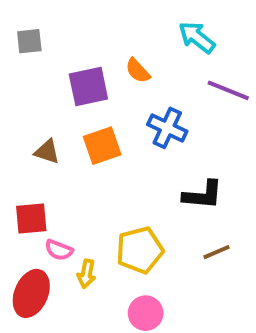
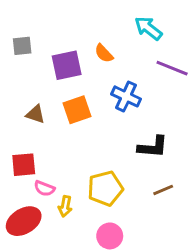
gray square: (29, 41) -> (22, 46), moved
red ellipse: (31, 293) -> (24, 221), turned 36

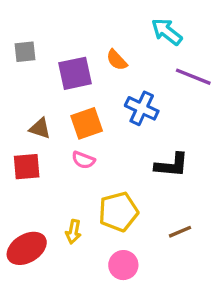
red square: (24, 165) -> (27, 167), moved
pink semicircle: (44, 188) -> (83, 160), moved
brown line: (163, 190) -> (180, 232), moved

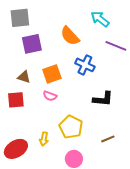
gray square: (25, 52) -> (20, 18), moved, size x1.5
orange semicircle: (117, 60) -> (70, 36), size x1.5
purple square: (75, 73) -> (32, 44), moved
yellow pentagon: (118, 212) -> (71, 127), turned -30

